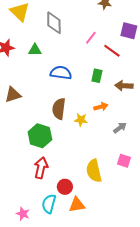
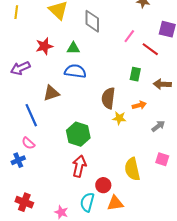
blue semicircle: (61, 73) -> (75, 71), moved
brown semicircle: (59, 109) -> (108, 98), moved

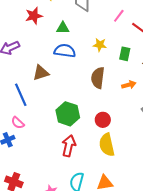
red star: (44, 46) -> (34, 16), moved
yellow star: (119, 118) -> (100, 45), moved
yellow semicircle: (132, 169) -> (107, 145), moved
red circle: (103, 185) -> (103, 120), moved

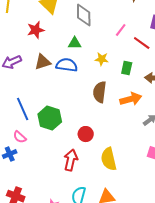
green triangle: (63, 28) -> (75, 43), moved
brown triangle: (41, 73) -> (43, 62), moved
orange arrow: (129, 85) -> (131, 99), size x1.5
green hexagon: (68, 114) -> (50, 118), moved
red circle: (103, 120) -> (86, 134), moved

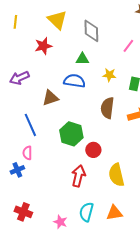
brown triangle: (43, 62) -> (50, 98), moved
green hexagon: (50, 118) -> (71, 134), moved
pink semicircle: (20, 137) -> (27, 153), turned 48

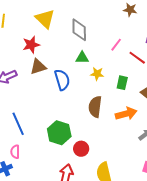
green triangle: (82, 59) -> (82, 58), moved
blue semicircle: (74, 81) -> (62, 80), turned 65
brown triangle: (50, 98) -> (38, 67), moved

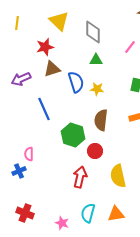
yellow star: (97, 74) -> (97, 89), moved
brown semicircle: (95, 107) -> (101, 120), moved
blue line: (18, 124) -> (44, 109), moved

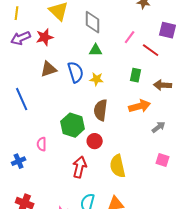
brown triangle: (52, 69) -> (49, 69), moved
purple arrow: (21, 79) -> (21, 38), moved
blue line: (44, 109) -> (22, 99), moved
pink semicircle: (29, 154) -> (42, 144), moved

